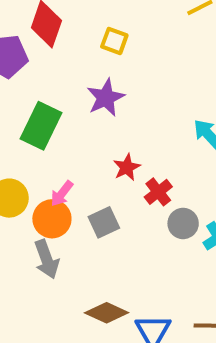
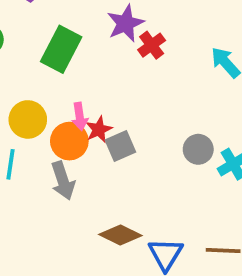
red star: (127, 167) -> (99, 129), moved
red cross: (158, 192) -> (152, 45), moved
pink arrow: (62, 194) -> (80, 117), turned -48

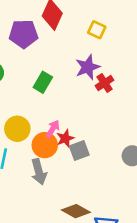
green rectangle: (61, 49) -> (43, 82), size x0.7
pink arrow: (80, 117) -> (53, 129), turned -144

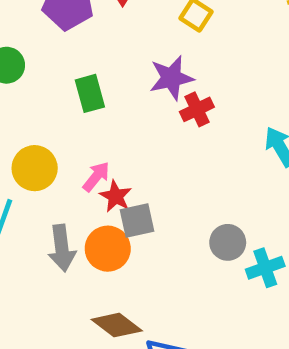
green rectangle: (43, 82) -> (90, 93), turned -54
red star: (65, 138) -> (116, 196), turned -30
orange circle: (45, 145) -> (108, 249), moved

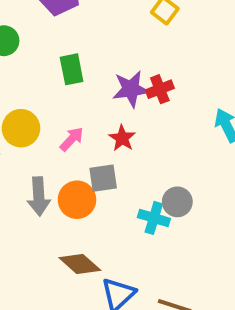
purple star: (171, 78) -> (131, 89), moved
red star: (116, 196) -> (122, 138), moved
cyan cross: (265, 268) -> (154, 218), moved, turned 32

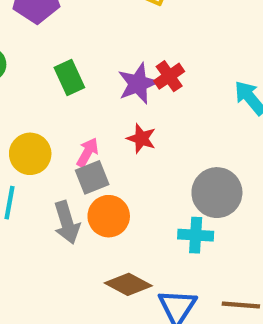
gray square: (103, 178) -> (92, 177), moved
gray circle: (177, 202) -> (217, 193), size x1.5
cyan cross: (154, 218) -> (196, 235), moved

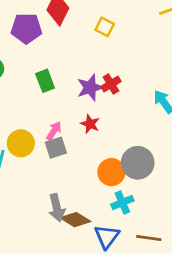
yellow circle: (30, 154) -> (21, 143), moved
orange circle: (109, 216) -> (111, 172), moved
gray arrow: (67, 222) -> (57, 208), moved
cyan cross: (196, 235) -> (122, 203), moved, turned -30

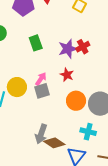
orange circle: (111, 172) -> (76, 101), moved
cyan cross: (122, 203) -> (88, 132), turned 35
gray arrow: (57, 208) -> (41, 134), turned 30

